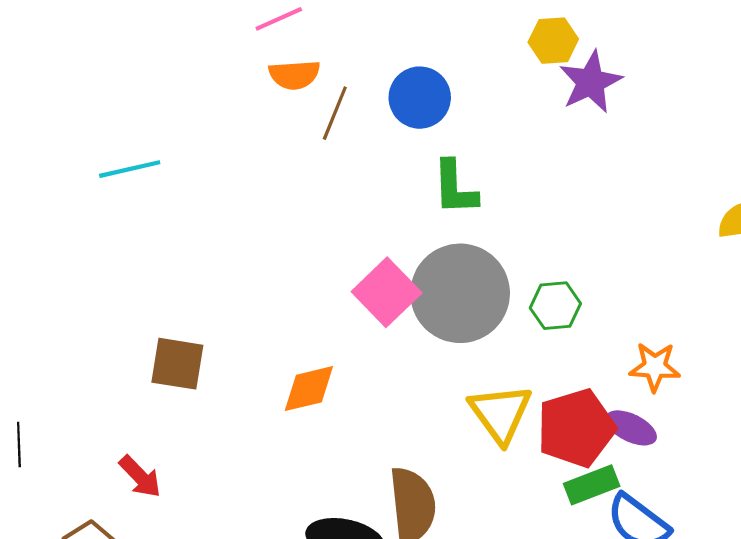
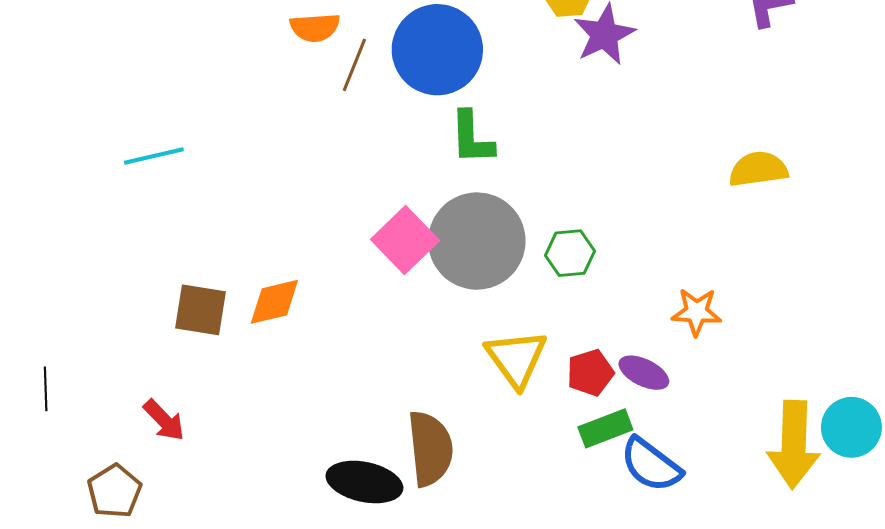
blue circle: (420, 98) -> (437, 50), size x1.5
cyan line: (130, 169) -> (154, 156), moved
orange star: (655, 367) -> (697, 312), moved
orange diamond: (309, 389) -> (274, 302), moved
red pentagon: (576, 428) -> (590, 373), size x0.6

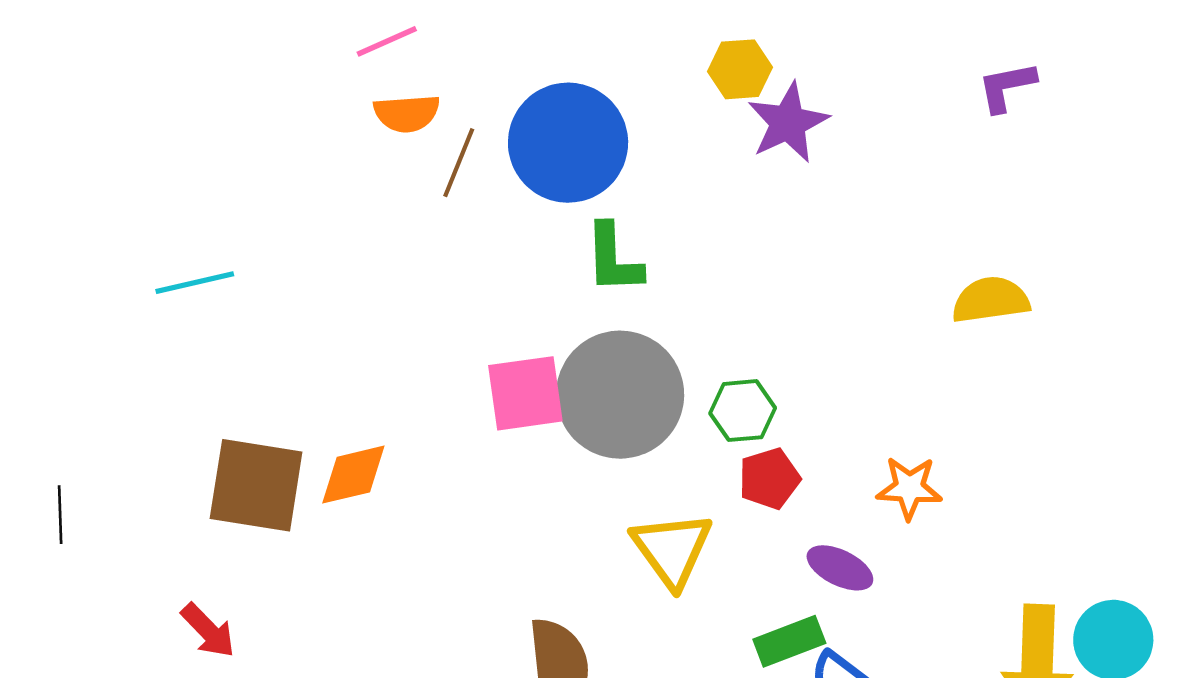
pink square: (405, 240) -> (525, 393), turned 36
brown square: (200, 310) -> (256, 485), size x1.4
red pentagon: (590, 373) -> (769, 479), moved
black line: (46, 389) -> (60, 515), moved

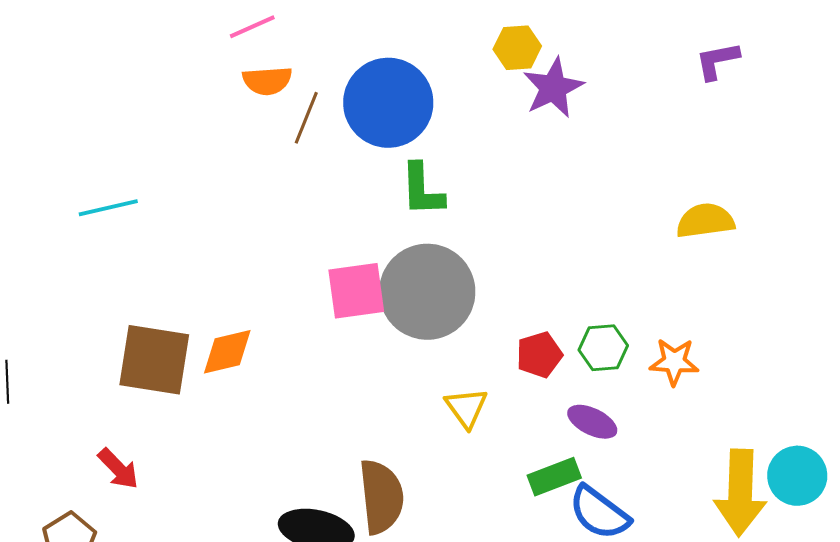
green hexagon: (743, 411) -> (603, 348), moved
orange star: (909, 488) -> (674, 362), moved
yellow triangle: (672, 549) -> (466, 408), size x0.7

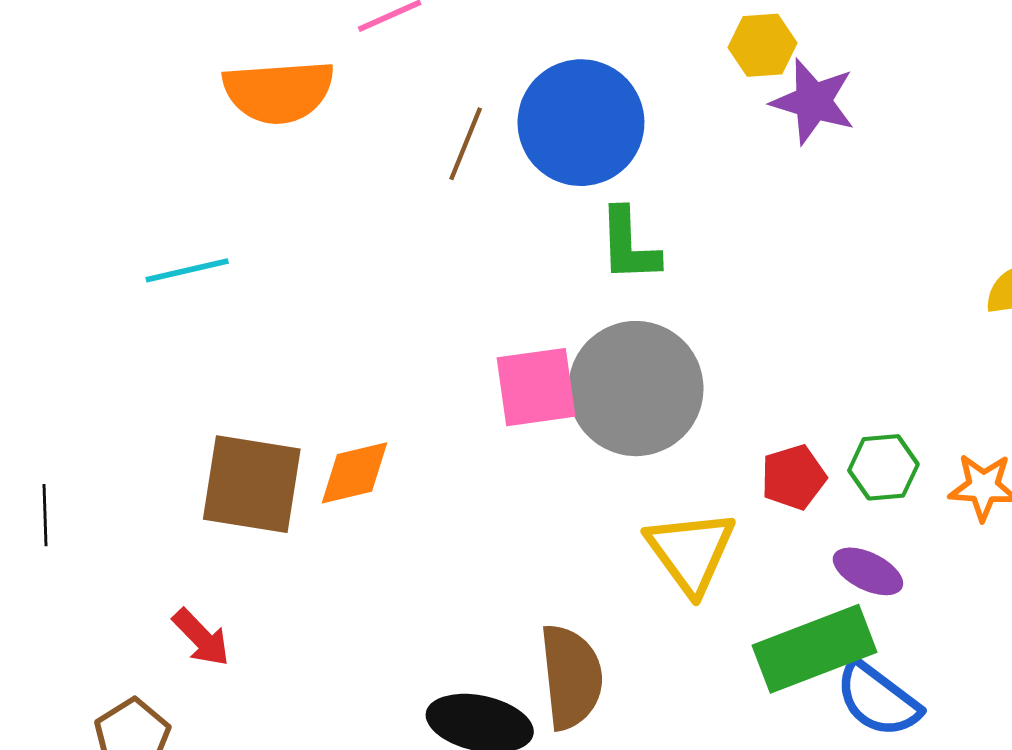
orange semicircle: (267, 81) -> (279, 92), moved, size x1.6
purple star: (553, 88) -> (813, 102), turned -30
yellow triangle: (466, 408) -> (691, 552), size x1.5
green rectangle: (554, 477) -> (815, 649), size x1.6

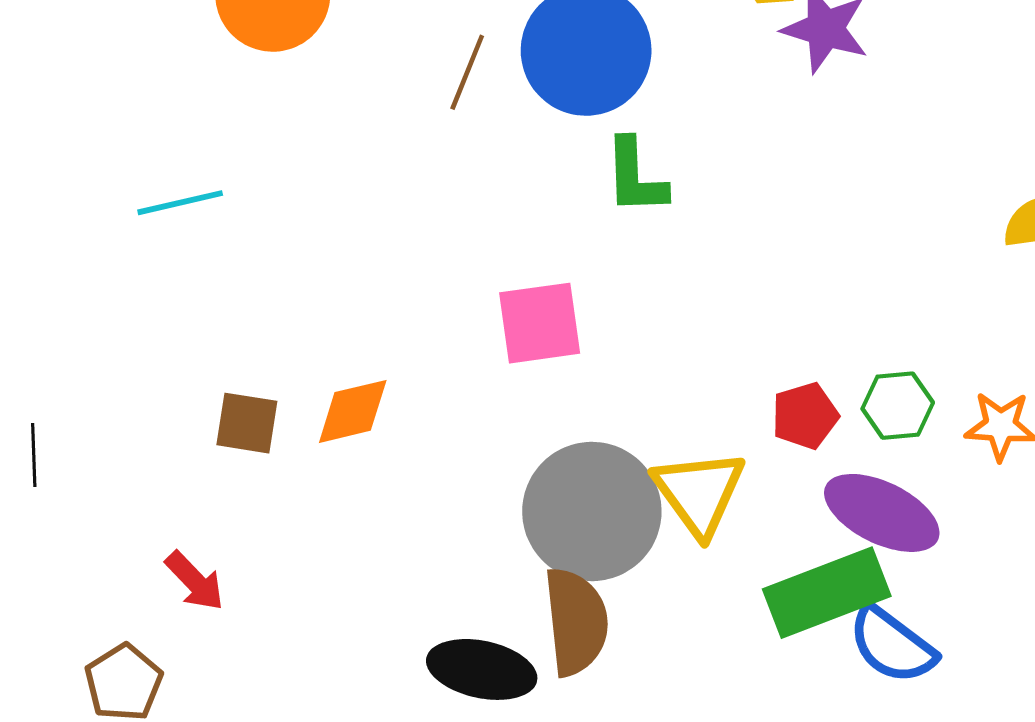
gray circle: (636, 389) -> (592, 511), moved
brown square: (252, 484) -> (247, 423), size x0.6
purple ellipse: (868, 571) -> (882, 513), size x1.6

